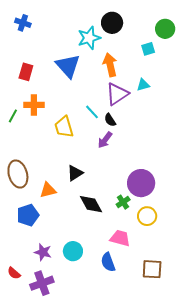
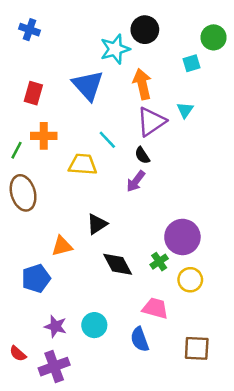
cyan triangle: (143, 85) -> (185, 110), turned -40
cyan line: (92, 112) -> (107, 140), moved
yellow trapezoid: (64, 127) -> (83, 164), turned 110
brown ellipse: (18, 174) -> (23, 193), moved

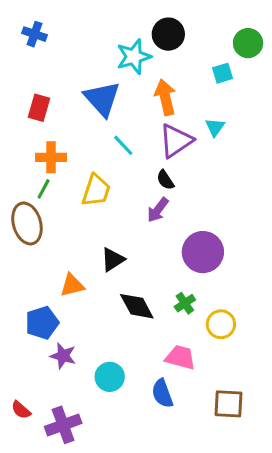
cyan line: (107, 140) -> (123, 145), moved
green line: (17, 150) -> (44, 189), moved
yellow trapezoid: (83, 164) -> (96, 190), turned 104
purple circle: (182, 237) -> (203, 252), moved
purple star: (55, 326) -> (63, 356), moved

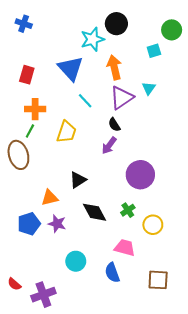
purple star: (63, 356) -> (57, 224), moved

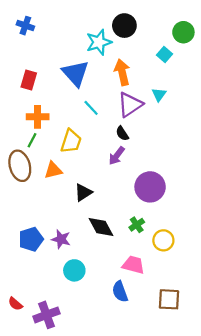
cyan square: (154, 51) -> (165, 54), turned -32
orange triangle: (50, 198) -> (53, 170), moved
cyan circle: (76, 261) -> (74, 270), moved

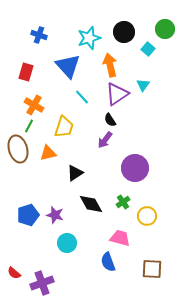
blue cross: (25, 26) -> (39, 35), moved
black circle: (124, 26) -> (124, 32), moved
orange cross: (38, 117) -> (34, 105), turned 30

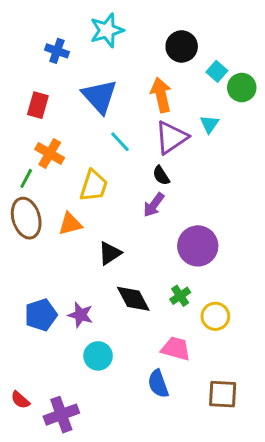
green circle: (165, 29) -> (242, 88), moved
cyan star: (89, 38) -> (107, 30), moved
green line: (29, 126) -> (26, 178), moved

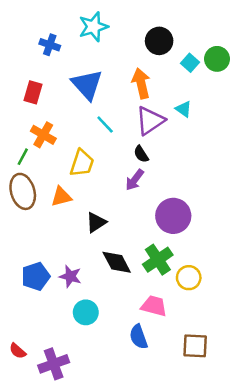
green circle: (242, 88) -> (217, 59), moved
cyan triangle: (209, 124) -> (184, 109), turned -30
green cross: (180, 296) -> (158, 260), size x1.6

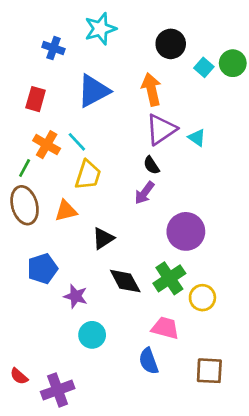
blue triangle: (87, 85) -> (93, 91), turned 44
cyan triangle: (184, 109) -> (197, 138), moved
cyan line: (105, 125) -> (77, 142), moved
blue pentagon: (36, 276) -> (42, 269), moved

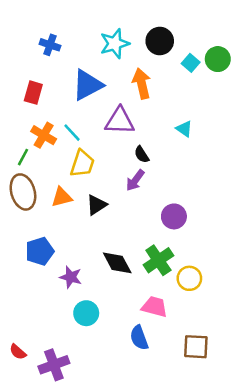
cyan star: (100, 29) -> (115, 44), moved
purple triangle: (161, 129) -> (120, 121), moved, turned 36
purple circle: (186, 231) -> (174, 216), size x0.7
black triangle: (103, 238) -> (97, 205), moved

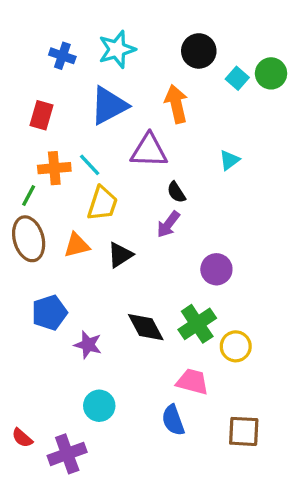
cyan star: (115, 44) -> (117, 49), moved
cyan triangle: (184, 129) -> (229, 160), turned 48
orange cross: (44, 135) -> (54, 168), turned -35
cyan circle: (86, 313) -> (99, 406), moved

